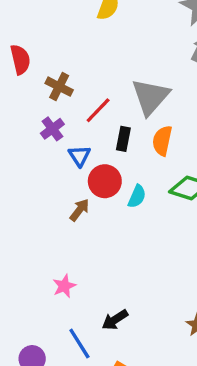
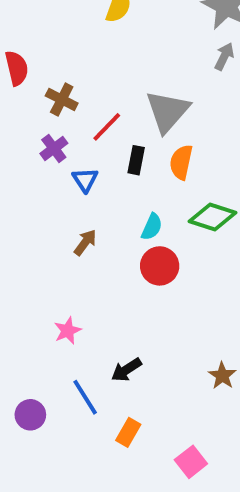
red circle: (105, 181) -> (160, 266), moved

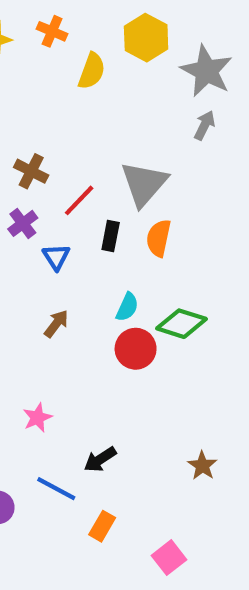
green diamond: (212, 217) -> (182, 324), moved
blue line: (85, 397) -> (56, 489), turned -30

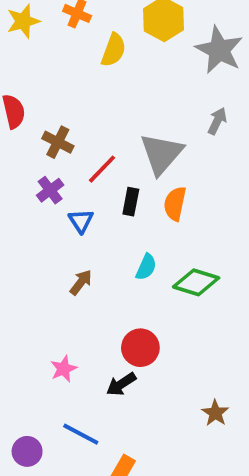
gray arrow: (204, 125) -> (217, 121), moved
red circle: (136, 349) -> (140, 348), moved
black arrow: (100, 459) -> (121, 384), moved

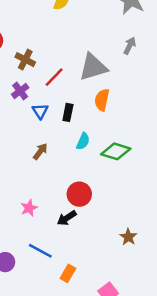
gray triangle: (162, 154) -> (93, 67), turned 32
black rectangle: (131, 202) -> (68, 112), moved

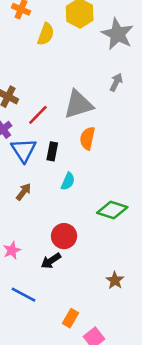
blue triangle: (40, 111) -> (24, 150), size x1.5
green diamond: (116, 151) -> (112, 210), moved
orange rectangle: (68, 273) -> (71, 318), moved

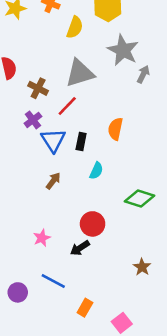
gray star: (117, 34) -> (123, 50), moved
gray triangle: (78, 104) -> (80, 73), moved
orange rectangle: (71, 318) -> (85, 308), moved

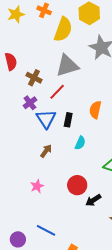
yellow semicircle: (75, 27) -> (63, 29), size x1.4
pink star: (42, 238) -> (37, 186), moved
black arrow: (80, 248) -> (93, 200), moved

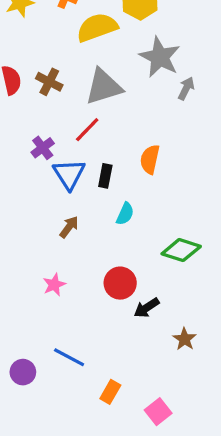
yellow semicircle: (63, 29) -> (97, 27), turned -130
brown cross: (34, 78) -> (49, 82), moved

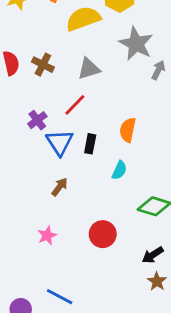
gray triangle: (104, 87) -> (89, 69), size x0.7
cyan semicircle: (125, 214) -> (119, 170), moved
black arrow: (147, 308) -> (153, 255), moved

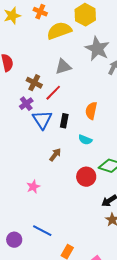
brown cross: (43, 65) -> (34, 83), moved
cyan semicircle: (119, 170) -> (85, 140), turned 88
brown arrow: (60, 187) -> (55, 155), moved
red circle: (103, 234) -> (86, 177), moved

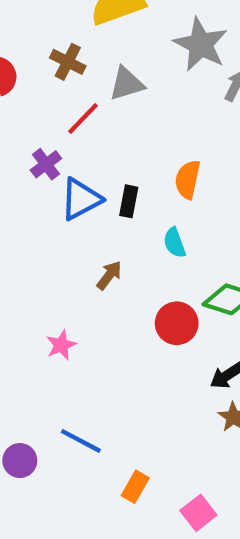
brown cross: (34, 83) -> (68, 62), moved
red line: (53, 93) -> (83, 118), moved
blue triangle: (42, 120) -> (81, 199), turned 35
cyan semicircle: (85, 140) -> (174, 243), turned 48

